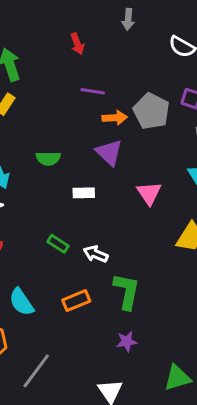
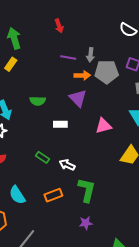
gray arrow: (128, 19) -> (90, 55), moved
gray pentagon: (151, 111) -> (107, 72), turned -30
pink triangle: (149, 193) -> (103, 126), turned 48

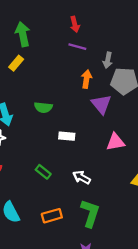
purple line: (68, 58) -> (77, 47), moved
orange arrow: (82, 75) -> (87, 79), moved, turned -84
purple triangle: (78, 98) -> (101, 104), moved
white arrow: (67, 165) -> (82, 177), moved

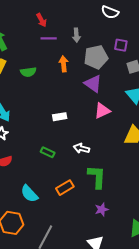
gray arrow: (108, 60) -> (76, 35), moved
purple triangle: (101, 104) -> (93, 84), moved
green semicircle: (43, 107) -> (28, 72), moved

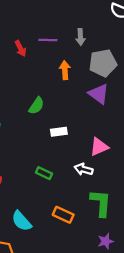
red arrow: (41, 20) -> (20, 48), moved
green semicircle: (28, 72) -> (36, 106), moved, turned -49
pink triangle: (102, 111) -> (99, 147), moved
orange rectangle: (65, 188) -> (63, 215), turned 54

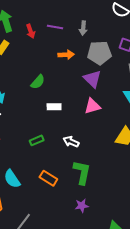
orange arrow: (65, 70) -> (66, 55), turned 84
pink triangle: (99, 147) -> (92, 106), moved
green rectangle: (44, 173) -> (37, 140), turned -56

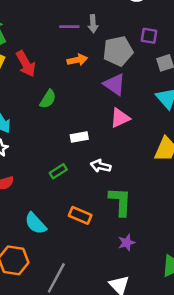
purple line: (55, 27) -> (69, 27), moved
red arrow: (31, 31) -> (26, 64), moved, size x1.5
white rectangle: (54, 107) -> (79, 137), moved

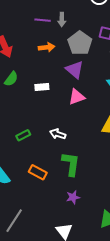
gray pentagon: (118, 51) -> (80, 43), turned -30
green semicircle: (48, 99) -> (11, 79), moved
white rectangle: (79, 137) -> (42, 87), moved

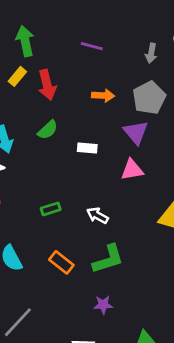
gray arrow: (62, 19) -> (151, 53), moved
purple line: (43, 20) -> (92, 46), moved
green L-shape: (71, 164) -> (108, 259), turned 55

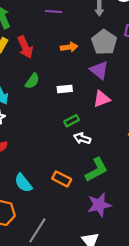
green rectangle: (51, 209) -> (72, 121), moved
purple star: (103, 305) -> (99, 205), size x1.6

